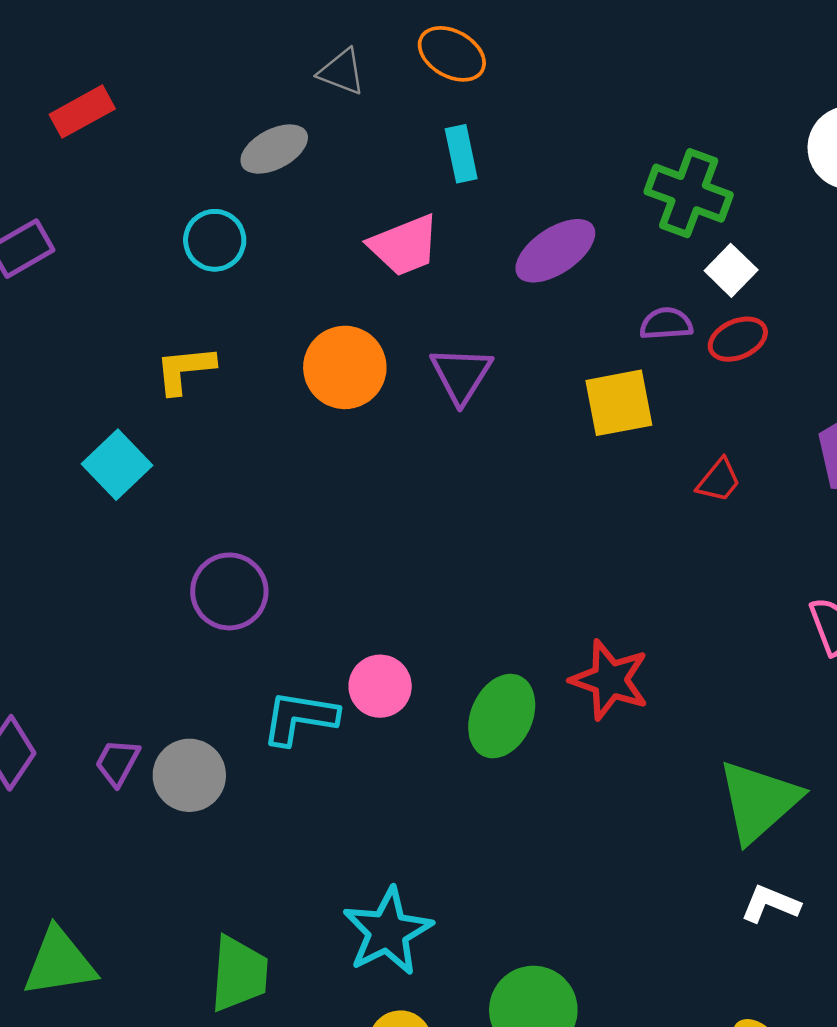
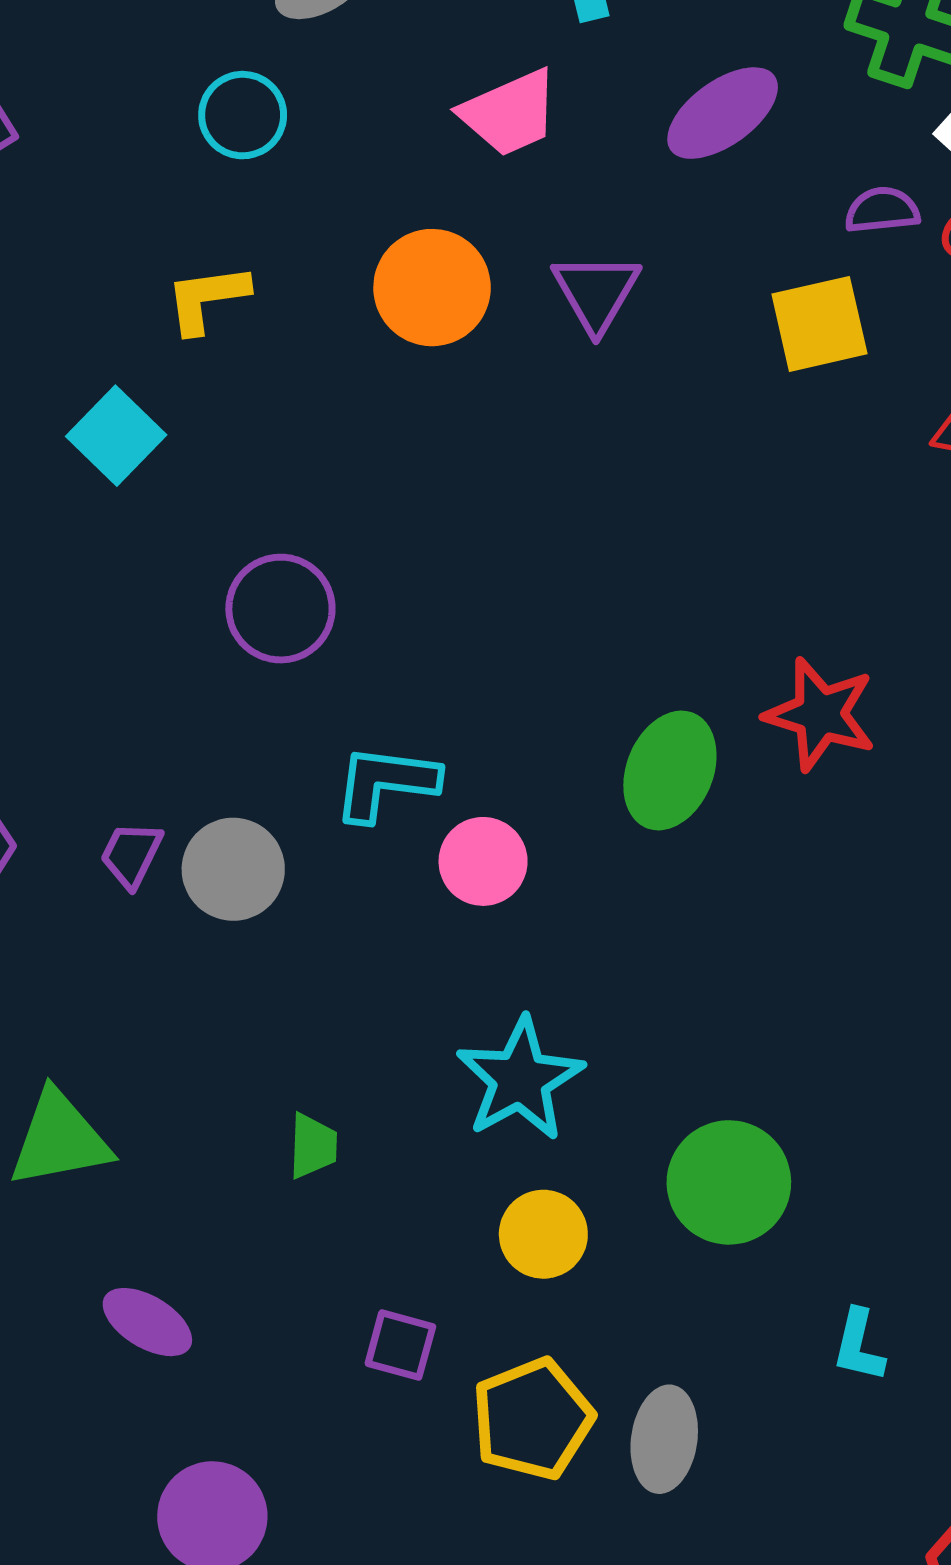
pink circle: (380, 686) -> (483, 861), moved
green trapezoid: (239, 974) -> (313, 1146), size x0.6

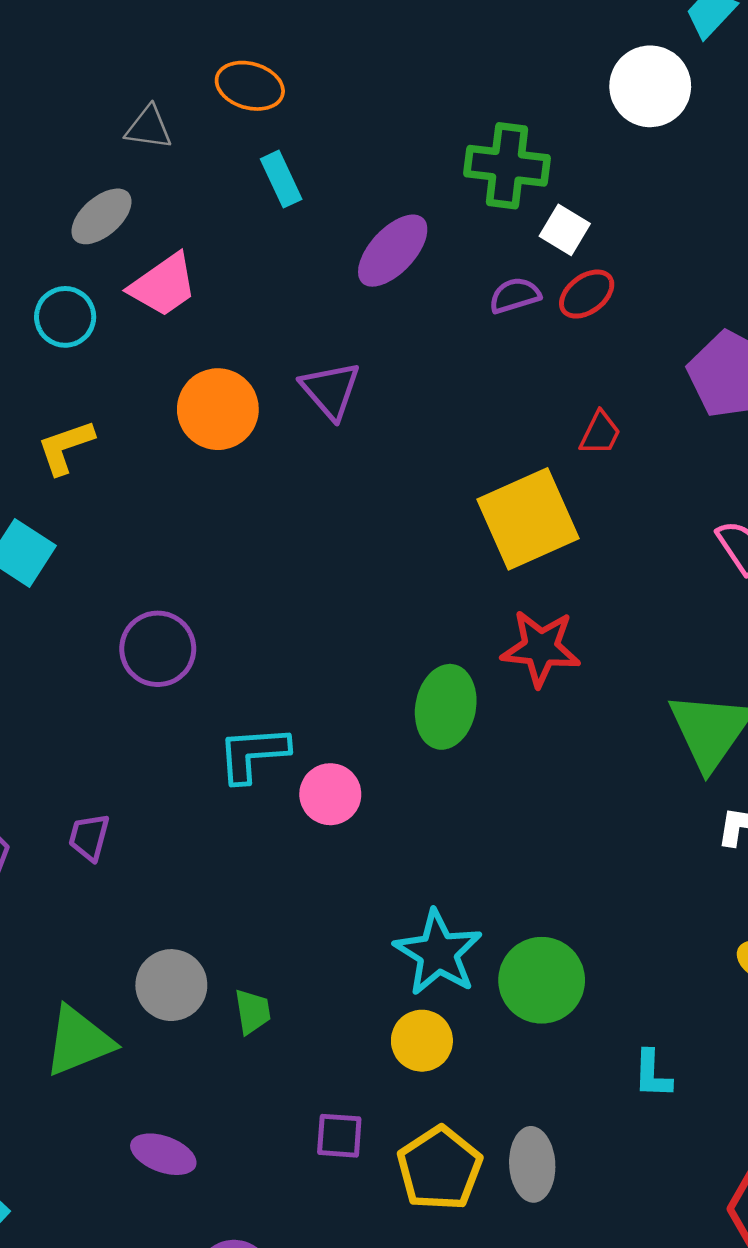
pink trapezoid: (510, 113) -> (163, 285), moved
yellow square: (819, 324) -> (528, 519), moved, size x1.4
gray circle: (233, 869) -> (171, 985), moved
cyan star: (520, 1079) -> (438, 953), moved

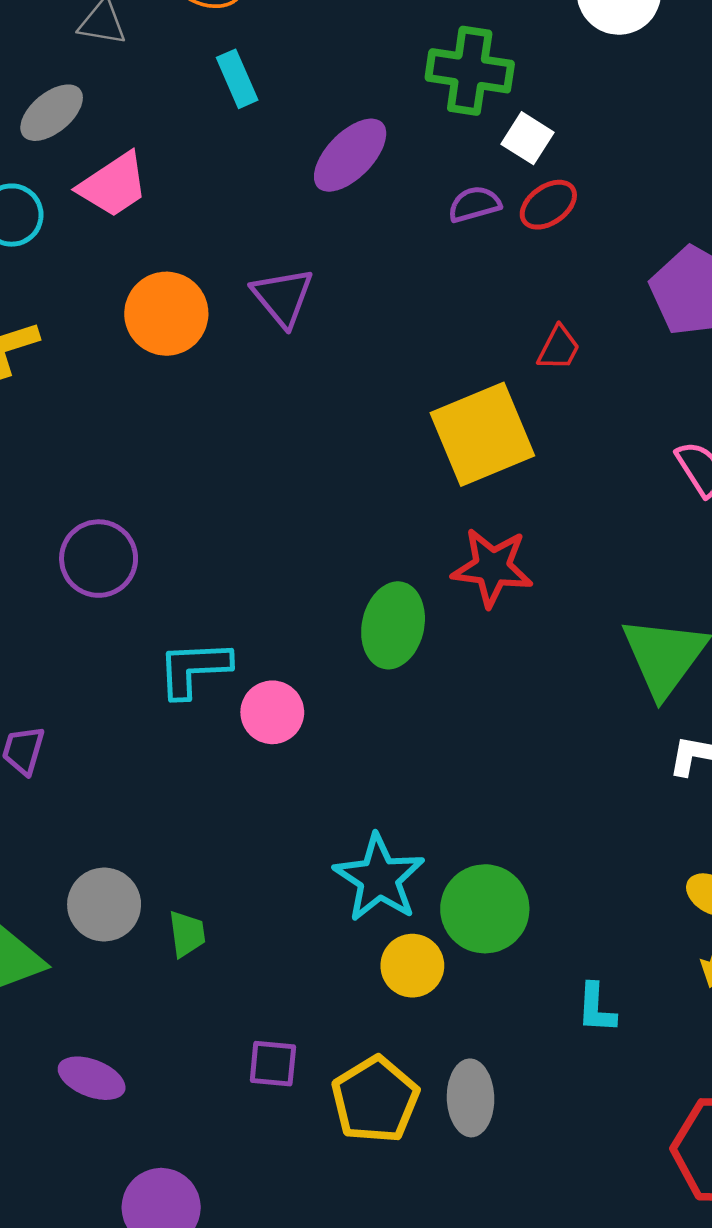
yellow circle: (422, 1041) -> (412, 966), moved

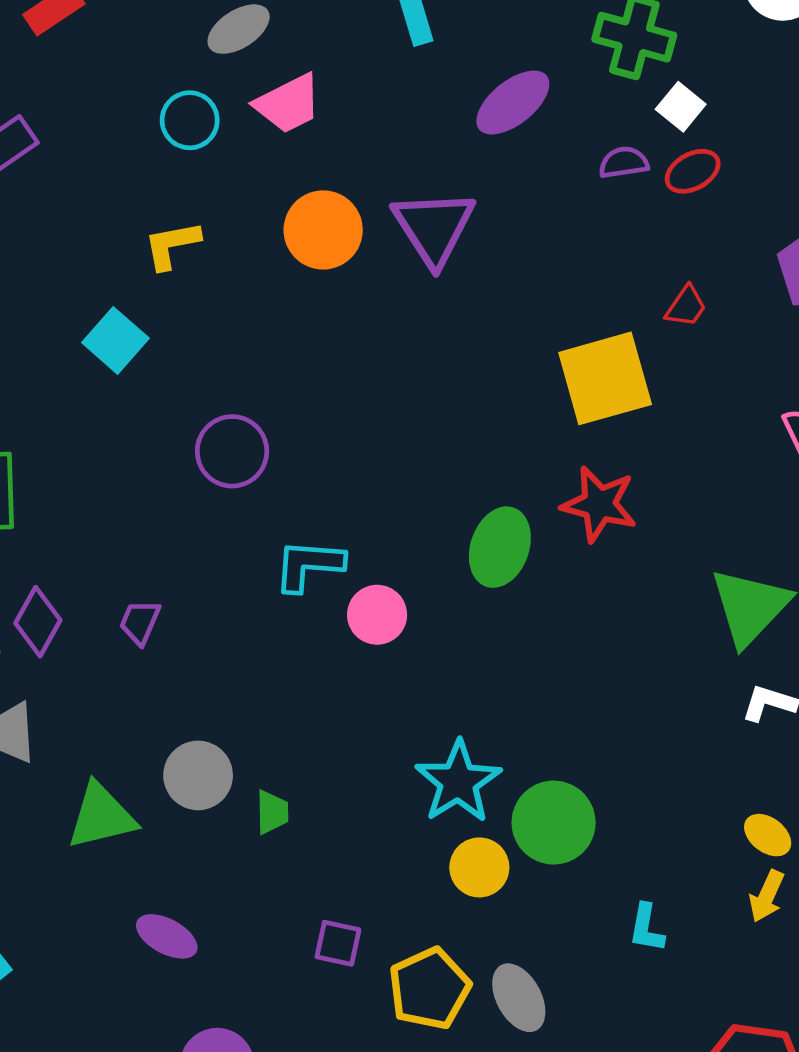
purple triangle: (283, 297) -> (434, 227), size x1.4
gray ellipse: (471, 1098) -> (519, 998), turned -34

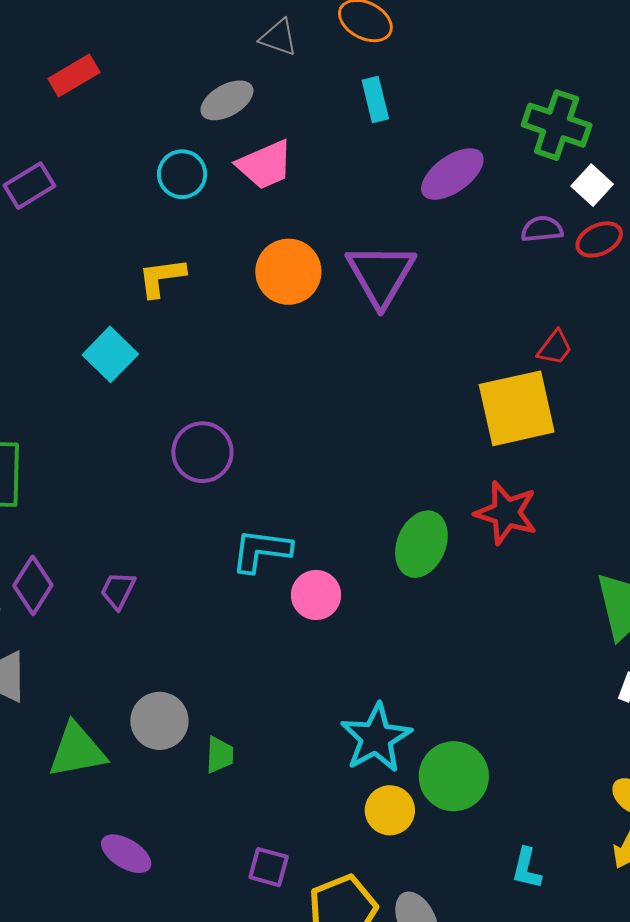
red trapezoid: (686, 306) -> (555, 348), moved

